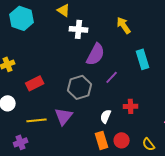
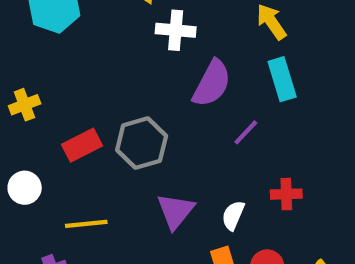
cyan rectangle: (143, 59) -> (282, 79), moved
gray hexagon: (80, 87) -> (142, 143), moved
purple triangle: (64, 116) -> (176, 211), moved

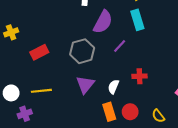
gray hexagon: (142, 143) -> (82, 51), moved
white circle: (25, 188) -> (11, 93), moved

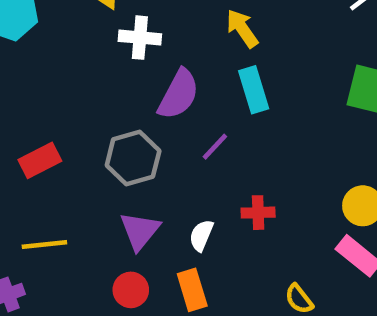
red circle: (130, 112) -> (131, 290), moved

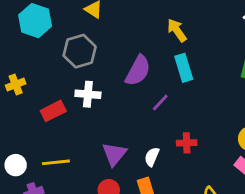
white cross: (140, 38) -> (88, 94), moved
gray hexagon: (133, 158) -> (80, 51), moved

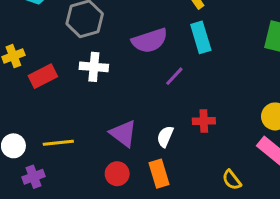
purple semicircle: (138, 71) -> (150, 41), turned 44
red rectangle: (53, 111) -> (43, 76), moved
purple triangle: (114, 154) -> (123, 133), turned -32

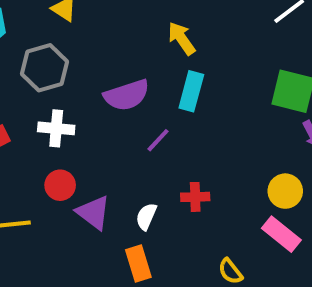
cyan rectangle: (201, 37) -> (191, 91), turned 32
red circle: (117, 174) -> (60, 185), moved

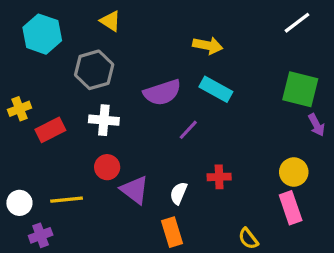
yellow arrow: (181, 38) -> (208, 45), turned 136
cyan rectangle: (191, 91) -> (216, 89), turned -76
pink rectangle: (281, 234) -> (291, 208), turned 32

